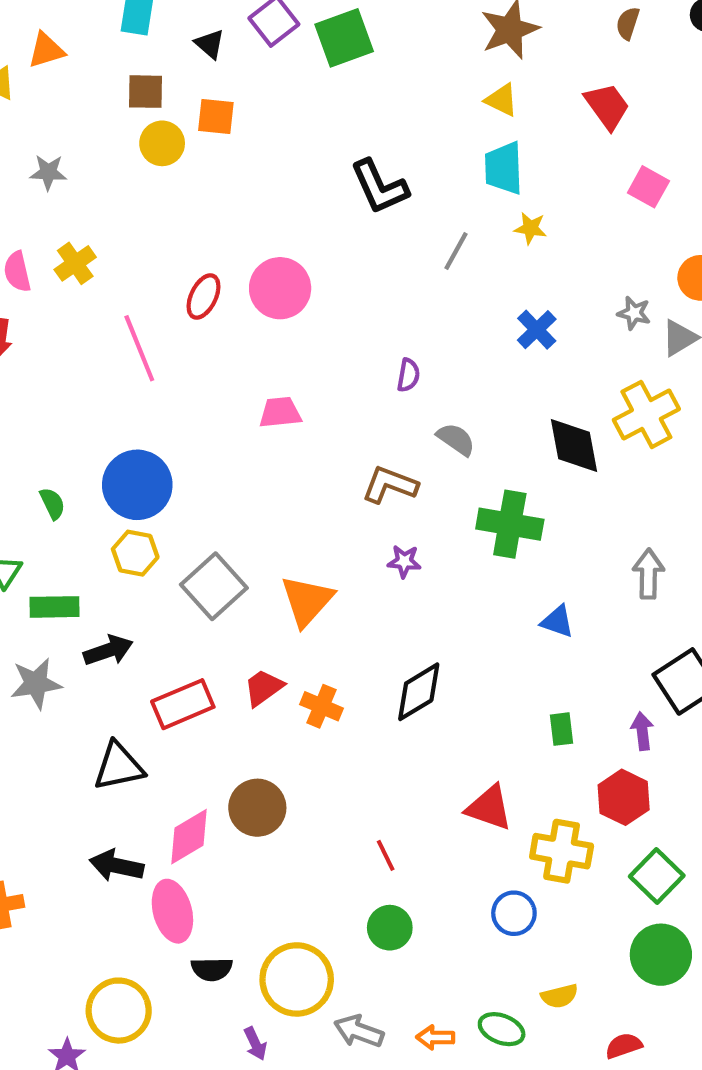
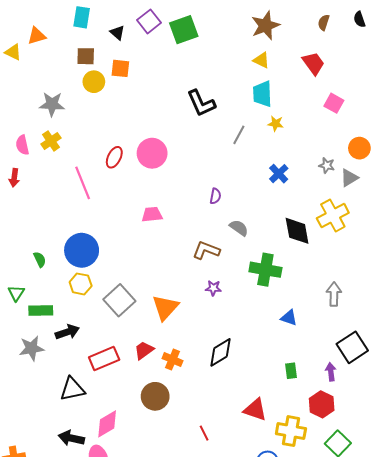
gray star: (48, 172) -> (52, 104), moved, size x1.4
brown circle: (257, 808) -> (155, 396), moved

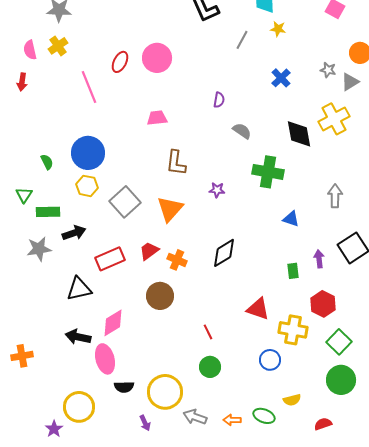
brown L-shape: (206, 250) -> (176, 163), moved, turned -104
purple arrow: (331, 372) -> (319, 259), moved

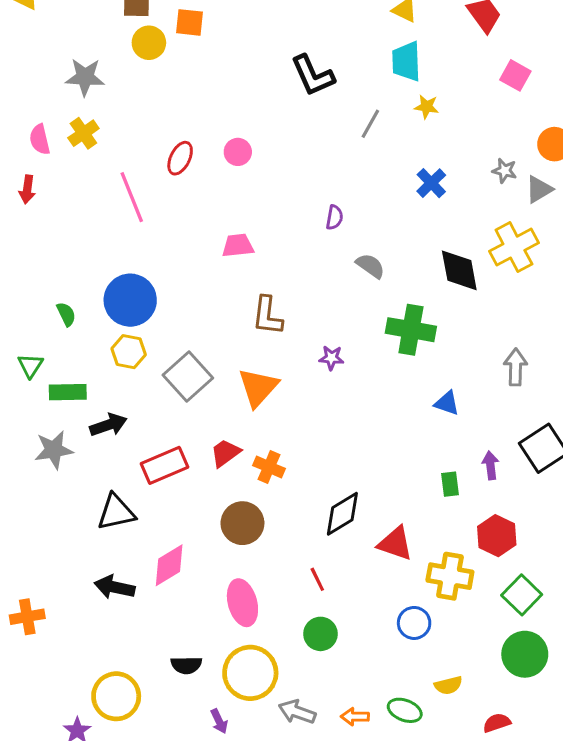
pink circle: (157, 58) -> (238, 152), size x0.6
black diamond: (224, 253) -> (342, 514), moved
pink ellipse: (105, 359) -> (242, 603), moved

